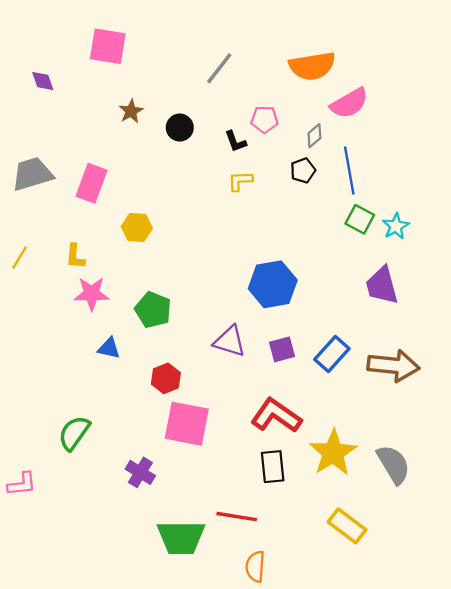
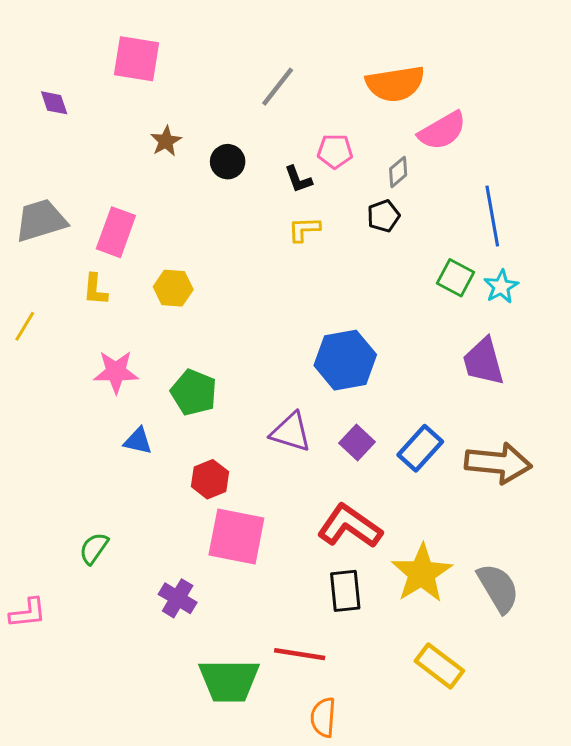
blue line: (349, 171) -> (492, 216), moved
yellow L-shape: (75, 256) -> (95, 290), moved
purple square: (282, 349) -> (357, 442), turned -32
green semicircle: (74, 433) -> (94, 548), size x0.7

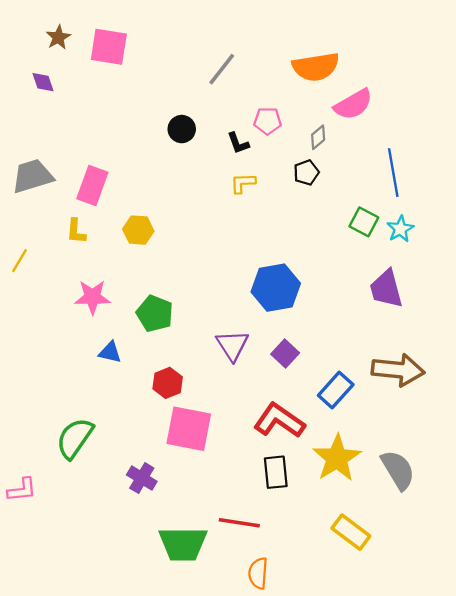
brown star: (166, 141) -> (58, 37), moved
purple triangle: (291, 432) -> (232, 345), turned 40
blue rectangle: (420, 448) -> (336, 390), moved
green semicircle: (94, 548) -> (75, 438), size x1.6

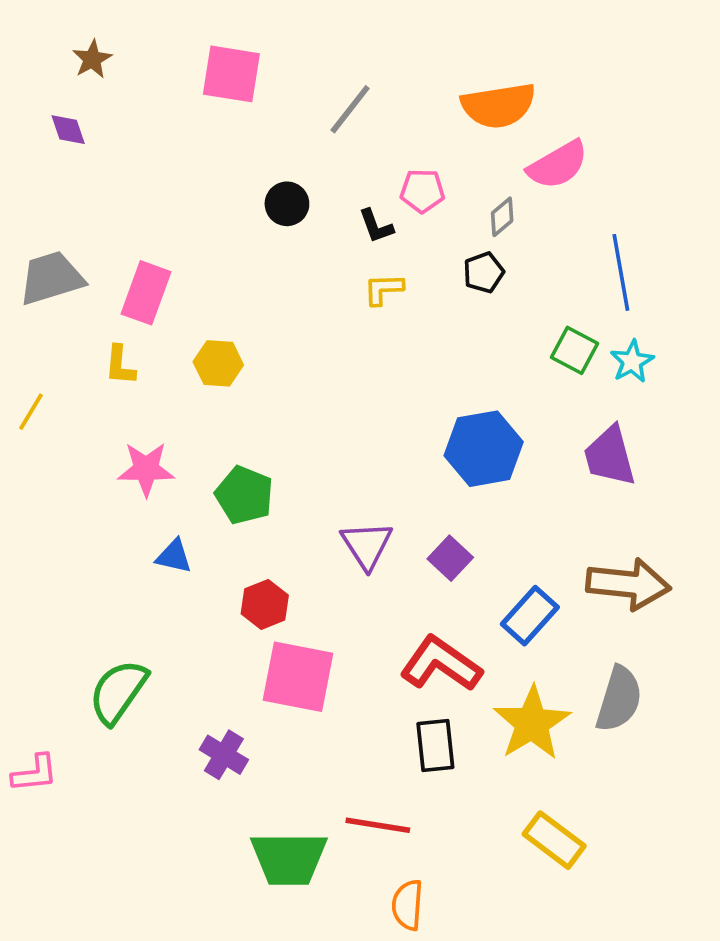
pink square: (109, 47) -> (231, 74), moved
blue hexagon: (276, 288) -> (484, 449), moved
gray semicircle: (398, 470) -> (619, 699), moved, turned 48

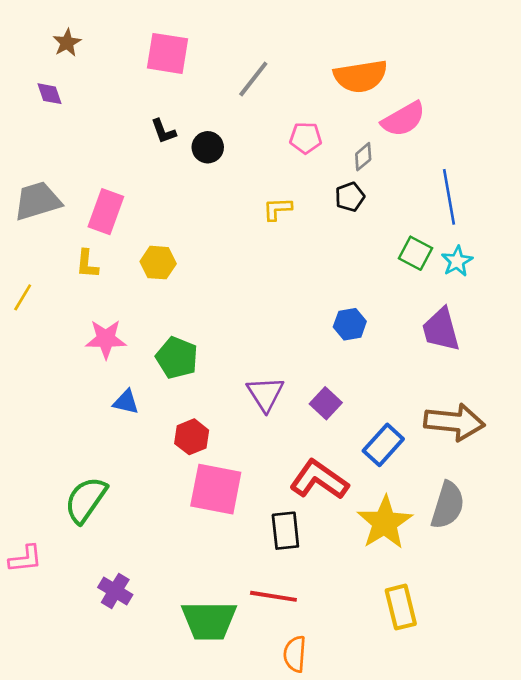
black L-shape: (376, 226) -> (163, 131), moved
blue hexagon: (484, 449) -> (350, 324), size x0.6
black rectangle: (435, 745) -> (285, 531), moved
purple cross: (224, 755) -> (115, 591), moved
yellow rectangle: (554, 840) -> (401, 607), turned 39

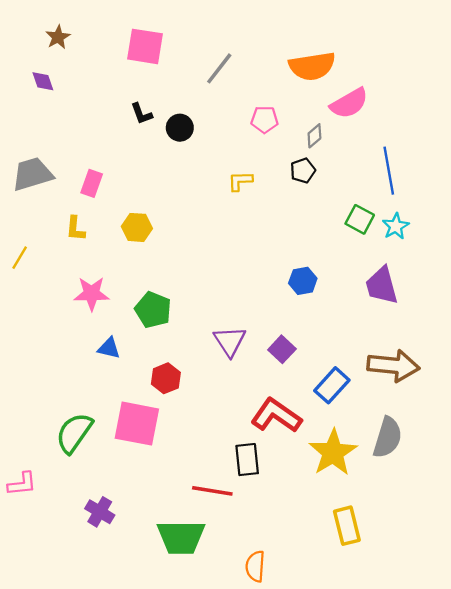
pink rectangle: (106, 212) -> (92, 183), size x0.7
pink square: (216, 489) -> (137, 424), moved
red line: (273, 596) -> (212, 491), moved

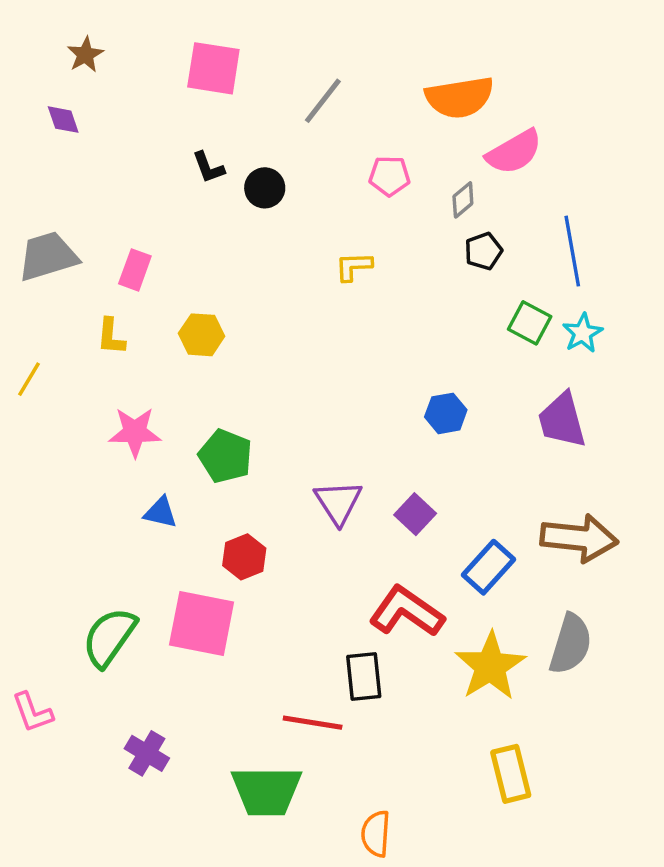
black pentagon: (303, 171) -> (483, 251), moved
pink L-shape: (22, 484) -> (32, 712), turned 76

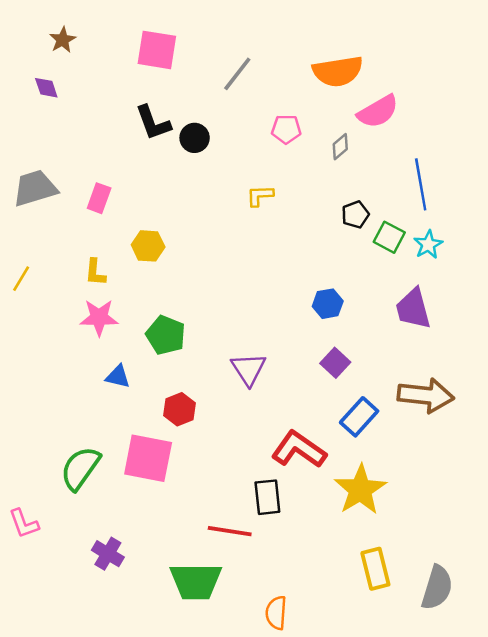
black L-shape: (208, 167) -> (153, 123), size x1.5
black pentagon: (483, 251) -> (355, 215), moved
yellow L-shape: (111, 337) -> (95, 272), moved
purple square: (415, 514) -> (335, 363), moved
gray semicircle: (571, 644) -> (437, 588), moved

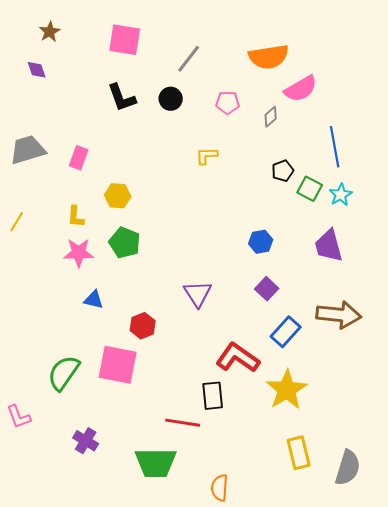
black circle: (195, 138) -> (171, 99), moved
green pentagon: (166, 335) -> (125, 243), moved

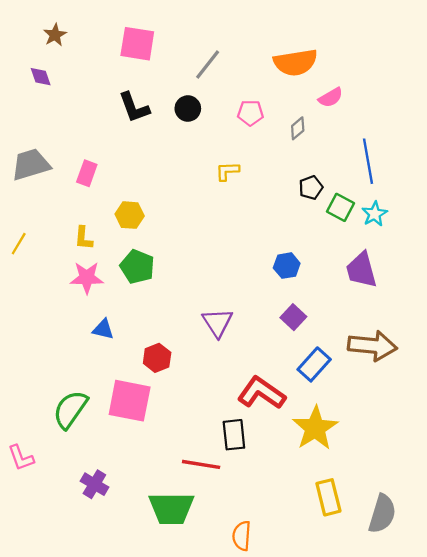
pink semicircle: (301, 89) -> (331, 98), size x0.7

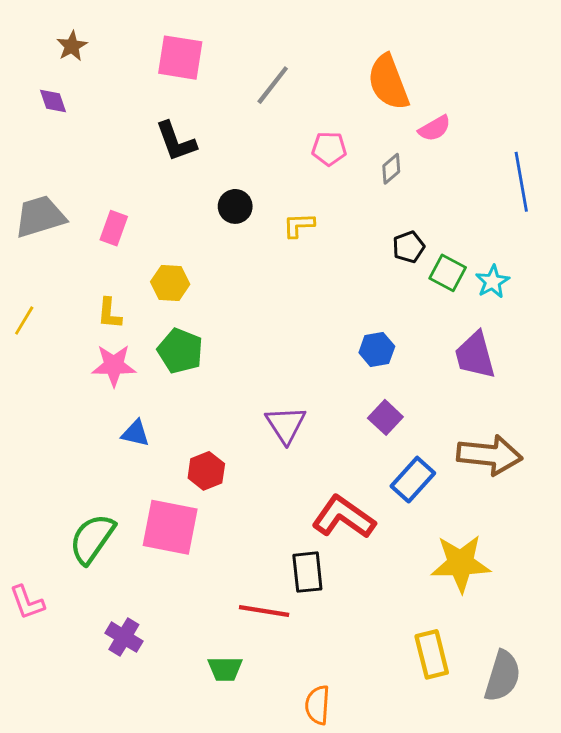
orange semicircle: (295, 62) -> (388, 82), turned 78
black circle: (188, 109) -> (235, 206), moved
blue line: (368, 161) -> (521, 182), moved
yellow star: (315, 428) -> (461, 563), moved, turned 30
green trapezoid: (171, 508) -> (225, 669), size x0.6

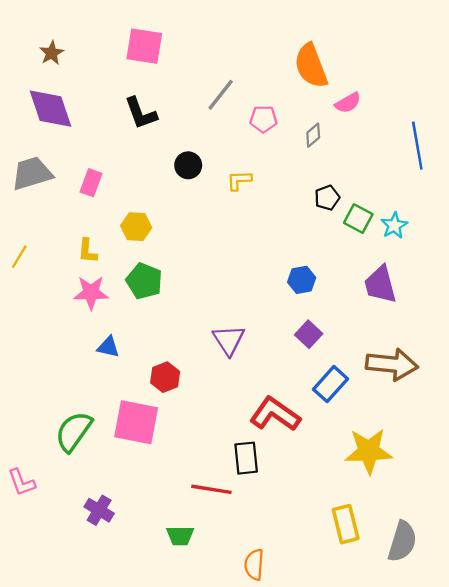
brown star: (72, 46) -> (52, 53), moved
gray line: (273, 85) -> (221, 95), moved
purple diamond: (53, 101) -> (50, 109), moved, size x2.0

